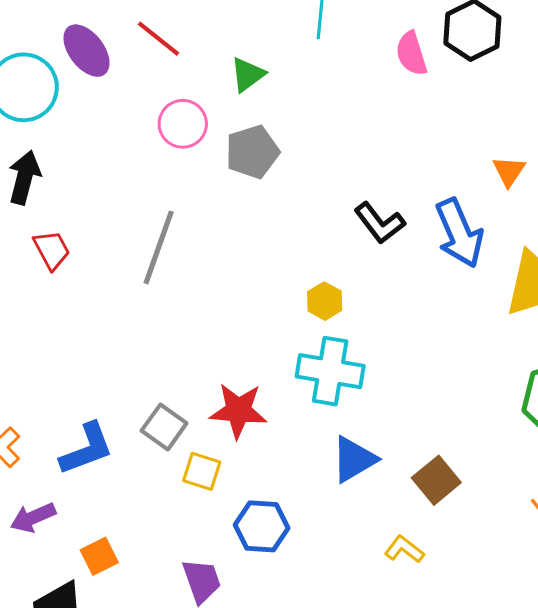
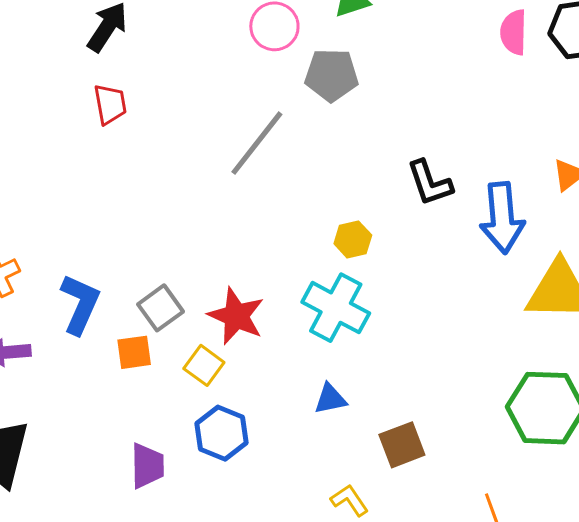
gray line: (159, 247) -> (257, 143), moved
blue L-shape: (87, 449) -> (80, 304), turned -64
blue triangle: (354, 459) -> (330, 399), size x0.7
yellow square: (202, 471) -> (204, 365), moved
orange square: (99, 556) -> (134, 352), moved

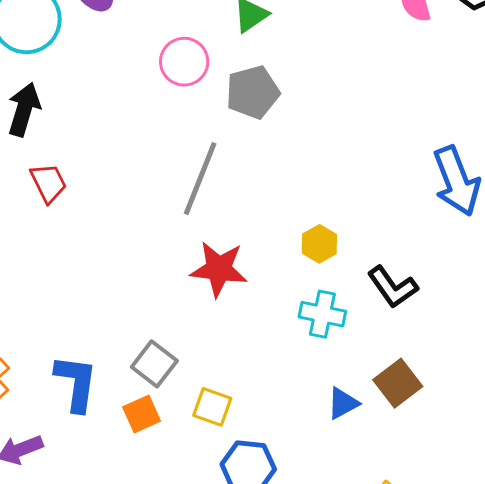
black L-shape: (430, 183) -> (392, 287), moved
cyan cross: (336, 308) -> (322, 314), size x0.7
red star: (236, 316) -> (219, 269), moved
brown square: (402, 445) -> (398, 383), moved

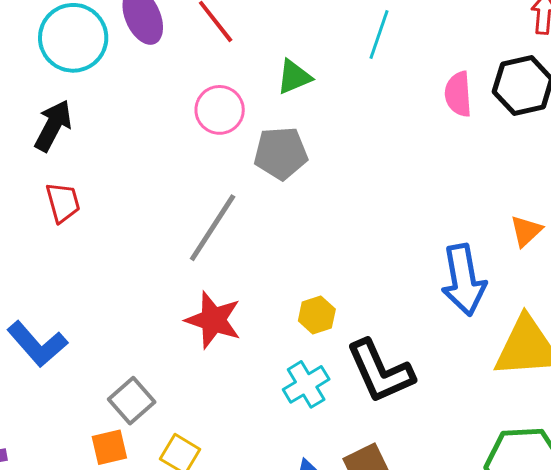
black L-shape: (392, 287) -> (380, 371), size x1.4
cyan cross: (322, 314) -> (306, 384), turned 36
blue L-shape: (76, 383) -> (37, 344), moved, turned 120

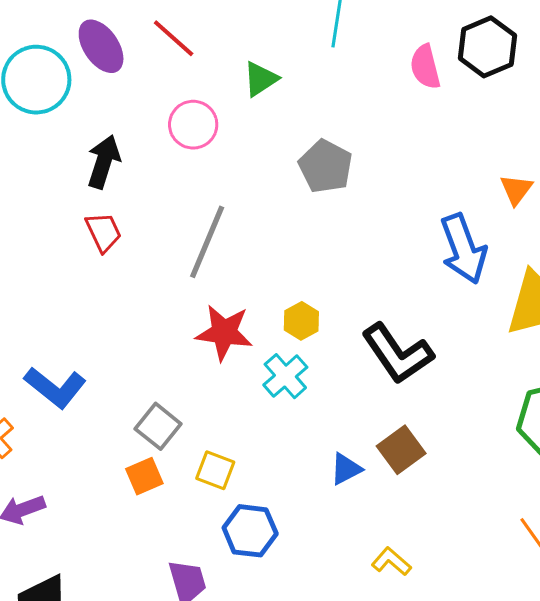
black arrow: (53, 126) -> (104, 162), moved
gray pentagon: (281, 153) -> (326, 166), moved, turned -30
red trapezoid: (63, 202) -> (103, 232), moved
yellow hexagon: (317, 315) -> (301, 321), moved
cyan cross: (306, 384) -> (285, 376), moved

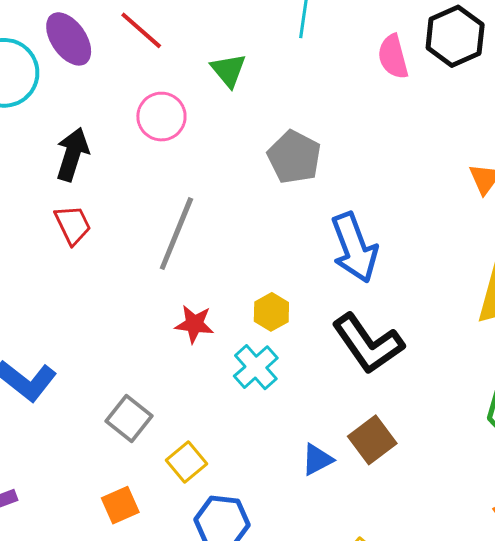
green triangle: (261, 79) -> (228, 70), turned -36
blue arrow: (463, 249) -> (354, 248), moved
red star: (224, 332) -> (194, 324), size x0.7
yellow square: (215, 470) -> (187, 462), turned 30
orange square: (144, 476) -> (120, 505), moved

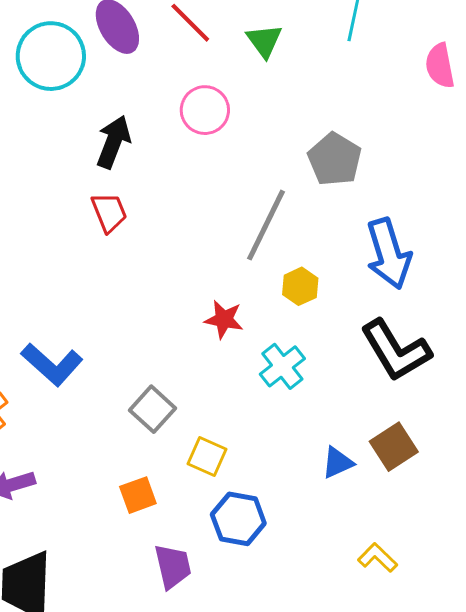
green triangle: (228, 70) -> (264, 41), moved
gray line: (176, 234) -> (266, 225), moved
yellow hexagon: (271, 312) -> (300, 286), moved
yellow square: (187, 462) -> (207, 456), turned -30

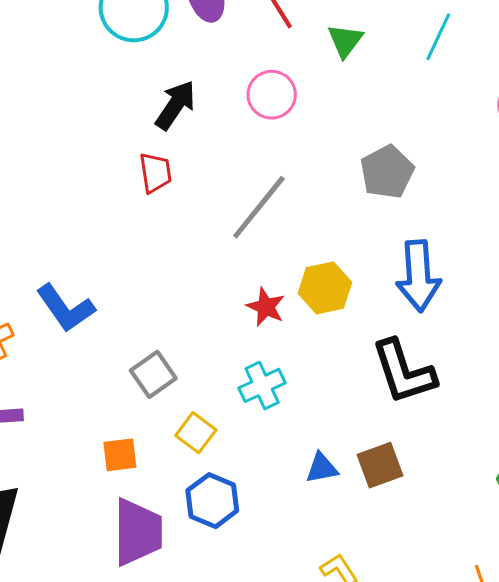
gray line: (266, 225) -> (259, 207), moved
yellow hexagon: (300, 286) -> (325, 288), size x1.4
red star: (224, 319) -> (266, 307), moved
cyan cross: (282, 366) -> (262, 385), moved
purple trapezoid: (173, 566) -> (138, 532), size x1.5

